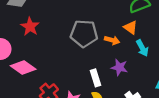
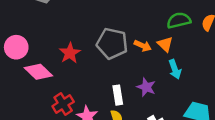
red star: (30, 27) -> (70, 53), moved
orange arrow: (112, 40) -> (143, 46), moved

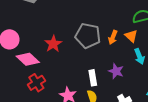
orange arrow: (143, 46) -> (113, 37), turned 88
red cross: (63, 104) -> (36, 83), moved

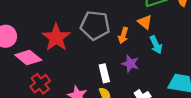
orange arrow: (113, 37) -> (123, 35), moved
red star: (53, 44) -> (56, 38), size x1.4

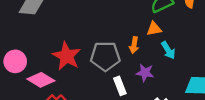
orange triangle: (145, 22) -> (154, 29), turned -42
gray pentagon: (95, 25) -> (105, 56), moved

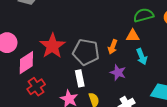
pink diamond: (41, 80) -> (26, 63), turned -75
white rectangle: (120, 86) -> (80, 78), moved

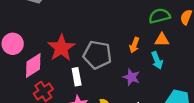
orange triangle: (133, 36) -> (162, 40), moved
orange arrow: (113, 47) -> (134, 45), moved
white rectangle: (80, 78) -> (77, 77), moved

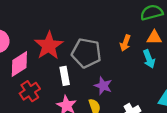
purple star: (131, 77) -> (103, 86), moved

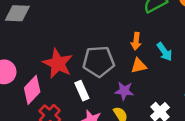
orange triangle: (154, 37) -> (139, 66), moved

